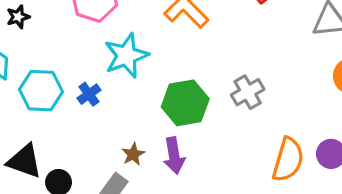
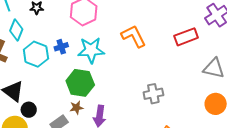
blue cross: (89, 94) -> (61, 47), moved
green hexagon: (185, 103) -> (80, 83), moved

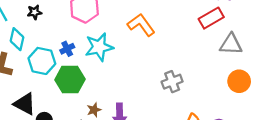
red rectangle: (186, 37) -> (211, 18), moved
green hexagon: (80, 83) -> (70, 80), moved

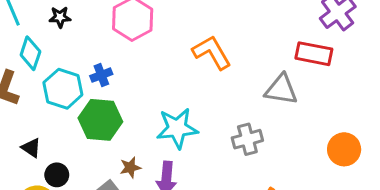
red rectangle: (211, 18) -> (314, 54), turned 35
gray triangle: (231, 44) -> (281, 90), moved
cyan star: (99, 47) -> (177, 128), moved
black triangle: (25, 104) -> (31, 148), size x0.6

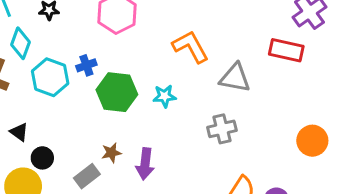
gray triangle: (281, 90) -> (235, 78), moved
green hexagon: (100, 120) -> (117, 92), moved
cyan star: (177, 128) -> (164, 96), moved, size x0.6

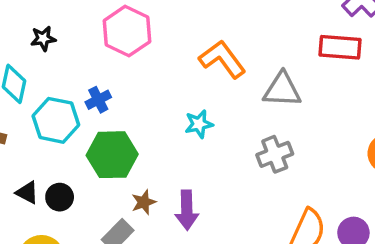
green hexagon: (117, 92) -> (112, 155), moved
black circle: (42, 158) -> (60, 197), moved

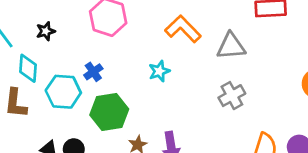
cyan star: (199, 124) -> (159, 71), moved

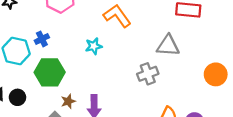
gray triangle: (231, 46) -> (168, 46), moved

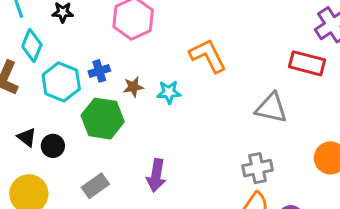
gray cross: (148, 74) -> (258, 168), moved
brown star: (68, 101) -> (133, 87), moved

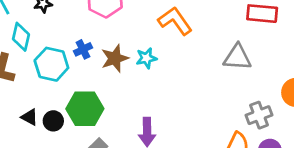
brown star: (133, 87) -> (115, 58), size x1.5
green hexagon: (103, 119) -> (85, 109), moved
gray cross: (258, 168) -> (259, 115), moved

